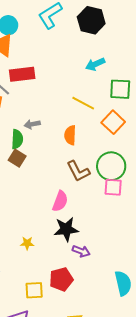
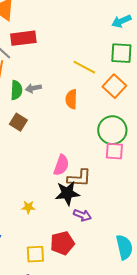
cyan arrow: (95, 64) -> (121, 21), moved
green semicircle: (17, 139) -> (16, 90), moved
brown L-shape: (78, 171) -> (79, 178), moved, turned -60

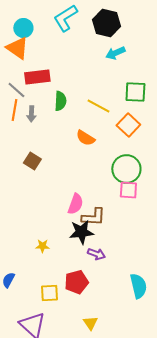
cyan arrow: (121, 21) -> (115, 53), moved
gray arrow: (33, 88) -> (31, 114), moved, turned -77
green semicircle: (16, 90) -> (60, 101), moved
orange semicircle: (71, 99) -> (85, 138), turned -60

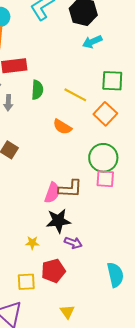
brown L-shape: (93, 217) -> (70, 189), moved
yellow star: (42, 246) -> (32, 243), moved

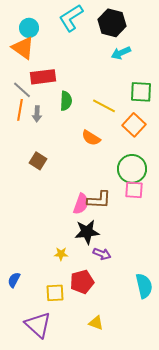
yellow triangle: (67, 312) -> (96, 323), turned -35

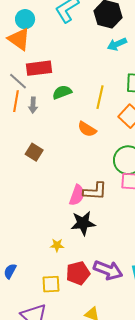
green semicircle: (66, 101) -> (62, 92), turned -114
yellow line: (104, 106) -> (100, 97), turned 75
purple arrow: (102, 254) -> (108, 270), moved, size x1.6

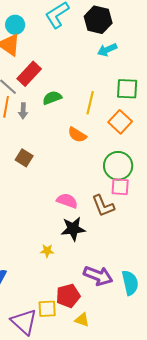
red rectangle: (39, 68) -> (29, 74), turned -40
brown L-shape: (95, 191) -> (103, 206), moved, turned 65
pink semicircle: (77, 195) -> (67, 201), turned -90
red pentagon: (78, 273) -> (68, 296), moved
yellow square: (51, 284) -> (47, 309), moved

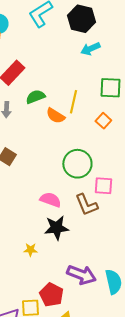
orange square: (120, 122) -> (103, 121), size x0.7
orange semicircle: (77, 135) -> (55, 116), moved
green circle: (118, 166) -> (77, 164), moved
red pentagon: (68, 296) -> (51, 295), turned -30

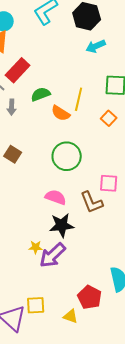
green circle: (77, 164) -> (67, 156), moved
purple arrow: (81, 275) -> (53, 255), moved, turned 116
red pentagon: (51, 295) -> (90, 297), moved

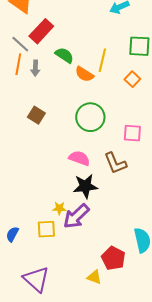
green semicircle: (41, 94) -> (64, 55), turned 54
pink square: (109, 183) -> (132, 133), moved
yellow square: (36, 305) -> (46, 229), moved

